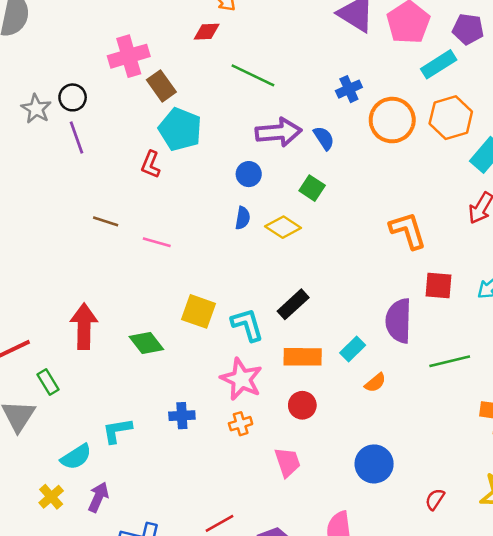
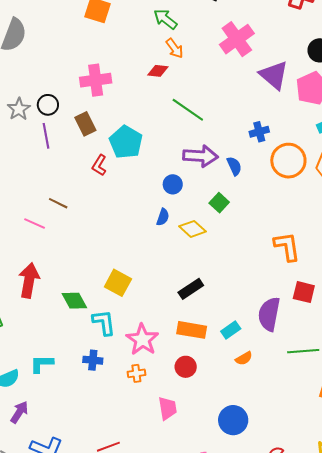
brown rectangle: (161, 86) -> (85, 124), moved
pink line: (157, 242) -> (35, 223), moved
cyan L-shape: (247, 325) -> (104, 322), moved

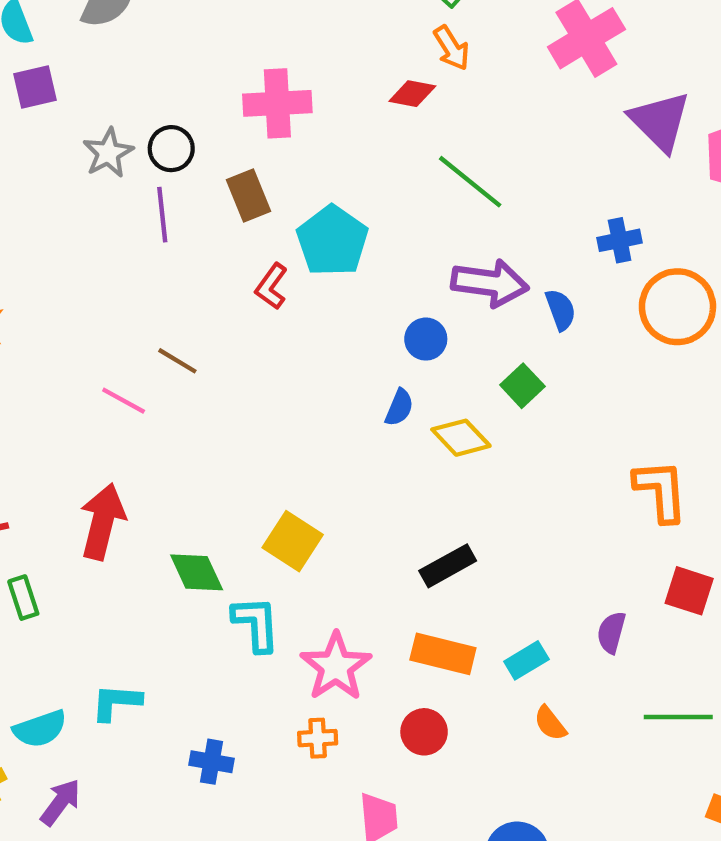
purple semicircle: (269, 314) -> (611, 632), size x0.6
orange semicircle: (244, 358) -> (550, 723), turned 78
blue cross: (93, 360) -> (212, 762), moved

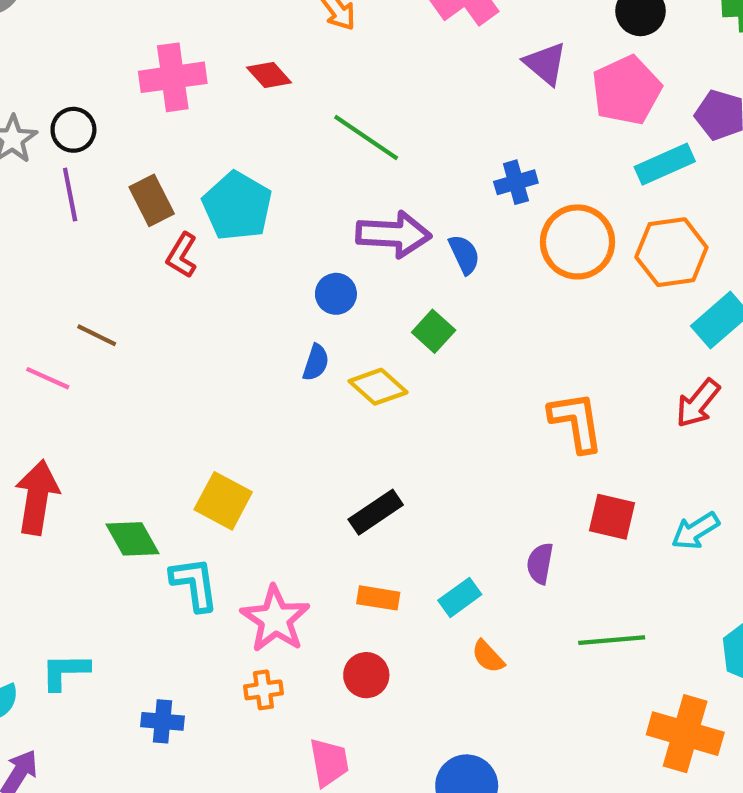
red diamond: (412, 94) -> (269, 75), moved, turned 42
purple triangle: (660, 121) -> (545, 64), size x0.7
brown rectangle: (248, 195) -> (152, 200), moved
orange rectangle: (443, 654) -> (378, 598), size x0.7

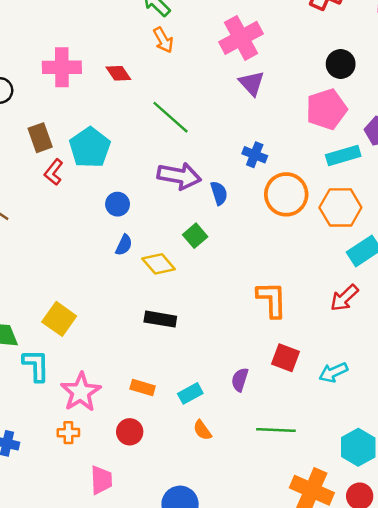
purple triangle: (545, 64) -> (252, 83), moved
blue cross: (516, 182) -> (255, 155), turned 30
blue circle: (336, 294) -> (118, 204), moved
black rectangle: (376, 512) -> (160, 319), moved, turned 36

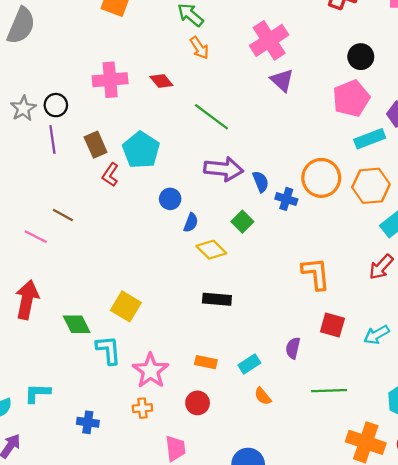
blue cross: (255, 155) -> (286, 199), moved
blue semicircle: (124, 245) -> (191, 223), moved

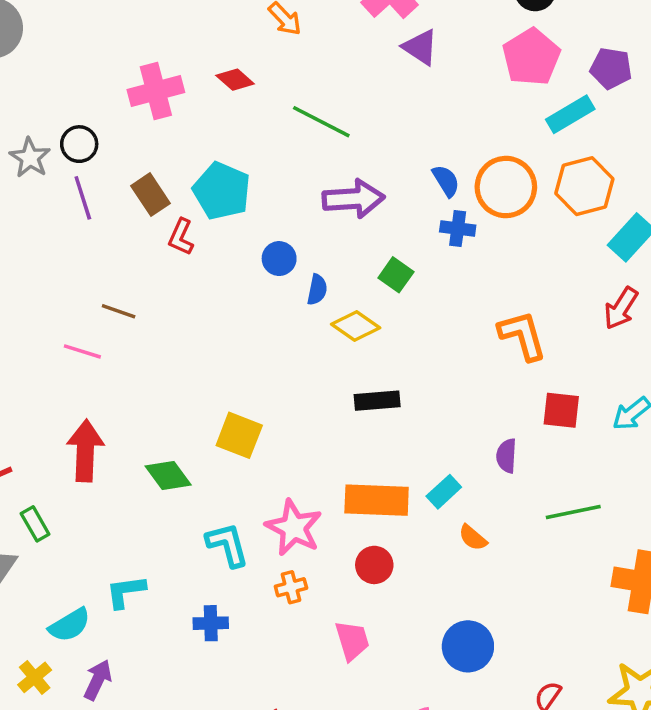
blue semicircle: (261, 182) -> (446, 181), moved
cyan L-shape: (108, 350) -> (227, 545), moved
orange rectangle: (206, 362) -> (377, 500), size x1.8

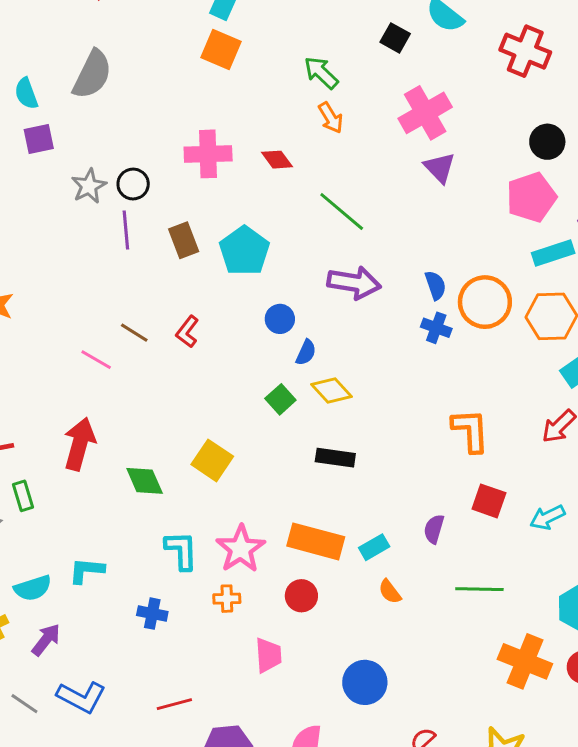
red L-shape: (181, 237) -> (187, 332), moved
green square: (396, 275) -> (280, 399), moved

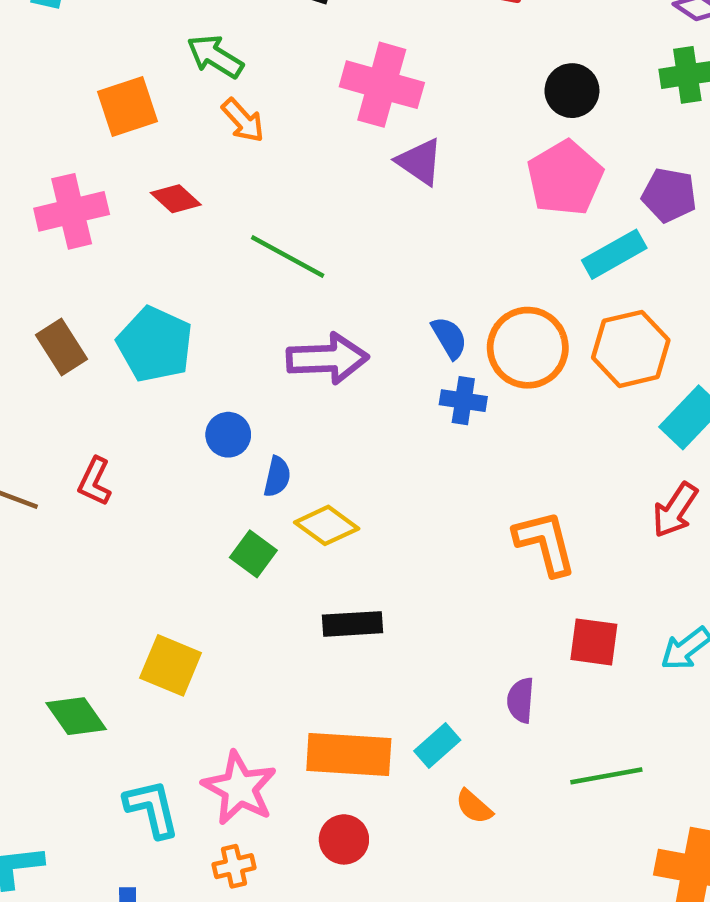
orange square: (221, 50) -> (128, 106), moved, turned -30
pink cross: (425, 113) -> (382, 85), turned -33

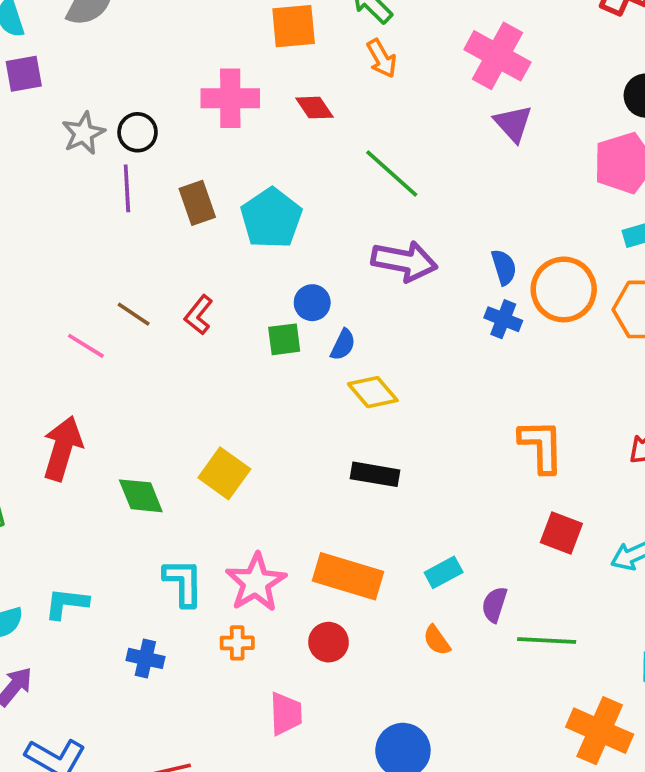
green square: (253, 554) -> (284, 339), moved, turned 33
purple semicircle: (521, 700) -> (494, 605), moved
cyan rectangle: (437, 745) -> (444, 572), moved

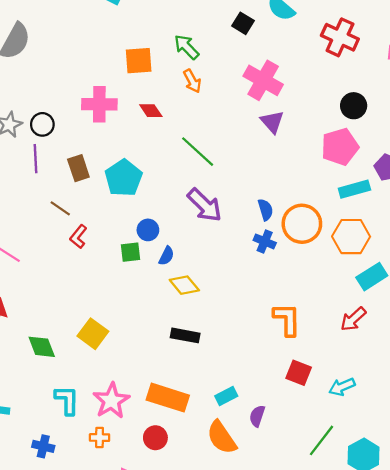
purple arrow: (404, 261) -> (205, 205), turned 33
brown line: (134, 314) -> (60, 208), moved
orange semicircle: (437, 640) -> (222, 437), size x1.8
green line: (547, 641) -> (322, 440), moved, turned -56

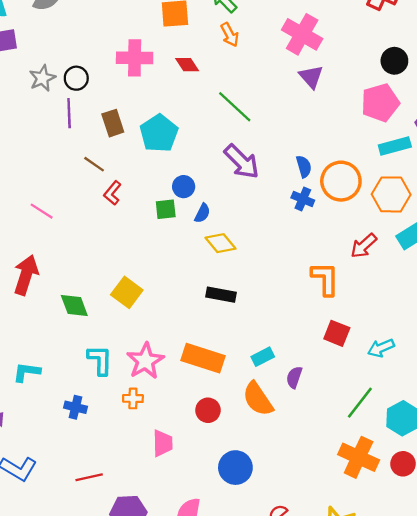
red arrow: (353, 319) -> (364, 246), moved
red circle: (155, 438) -> (208, 410), moved

